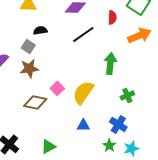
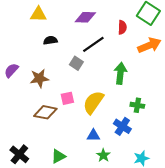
gray square: (28, 46) -> (76, 63), moved
pink square: (57, 88) -> (67, 98), turned 32
green cross: (127, 95) -> (137, 105), turned 32
blue cross: (118, 124) -> (122, 126), moved
green star: (109, 145) -> (103, 155), moved

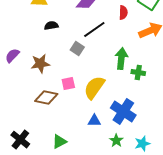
green cross: (137, 105) -> (138, 73), moved
blue cross: (122, 126) -> (123, 112), size x1.4
green star: (103, 155) -> (116, 141), moved

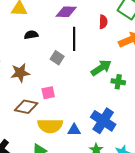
black line: (94, 30) -> (74, 39), turned -55
green arrow: (121, 59) -> (101, 68), turned 50
yellow semicircle: (94, 88) -> (50, 126), moved, turned -125

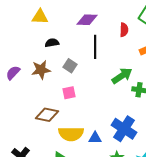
gray square: (57, 58) -> (70, 66), moved
brown star: (20, 73) -> (41, 70), moved
pink square: (48, 93) -> (69, 93), moved

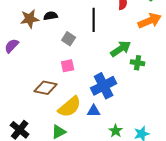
brown star: (41, 70) -> (30, 19), moved
blue cross: (124, 129) -> (104, 86), moved, turned 30
yellow semicircle: (71, 134) -> (70, 107), turned -40

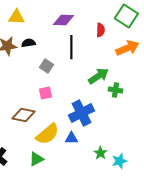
green star: (116, 131) -> (100, 153), moved

